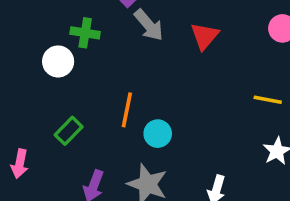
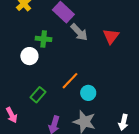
orange line: (127, 110) -> (70, 81), turned 36
pink arrow: (20, 164) -> (12, 115), turned -35

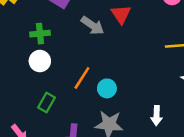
gray arrow: (79, 32) -> (93, 25), moved
white circle: (29, 56) -> (40, 61), moved

